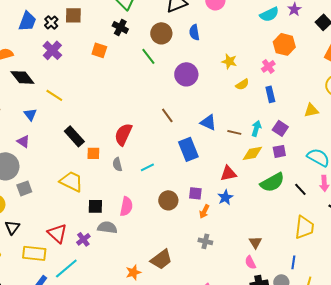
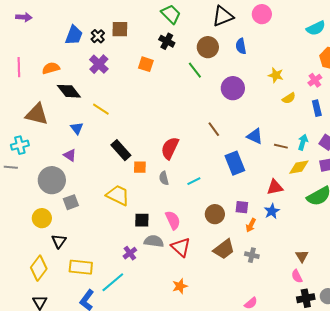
pink semicircle: (126, 206) -> (173, 220), turned -36
red triangle: (57, 233) -> (181, 247), moved
brown trapezoid: (161, 259) -> (224, 249), moved

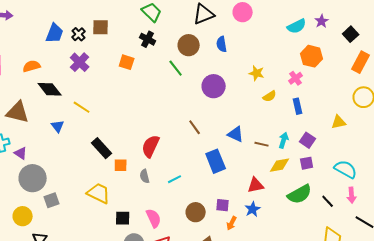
purple triangle: (70, 155) -> (21, 153), moved

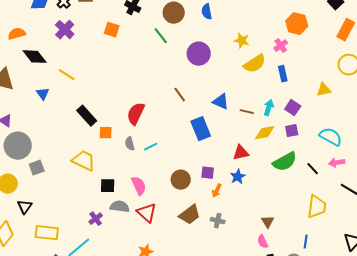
yellow semicircle: (270, 96) -> (255, 64), size x1.6
cyan line: (175, 179) -> (151, 147), moved
pink arrow: (352, 195) -> (337, 163), turned 84

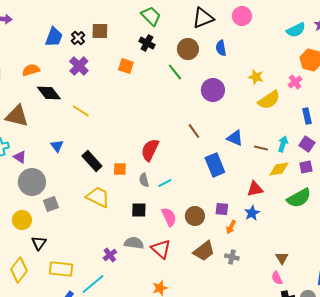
blue rectangle: (283, 74) -> (307, 116), moved
blue triangle: (43, 94) -> (57, 146), moved
black rectangle: (87, 116) -> (92, 161), moved
black square: (108, 186) -> (139, 210), moved
pink semicircle: (139, 186) -> (169, 217), moved

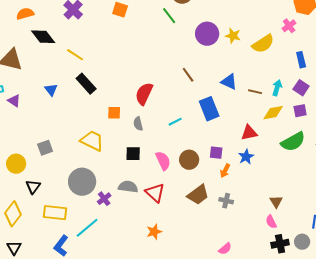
yellow star: (256, 77) -> (233, 36), moved
black rectangle: (92, 161) -> (86, 84), moved
gray circle: (32, 182) -> (82, 182), moved
cyan line: (165, 183) -> (175, 122), moved

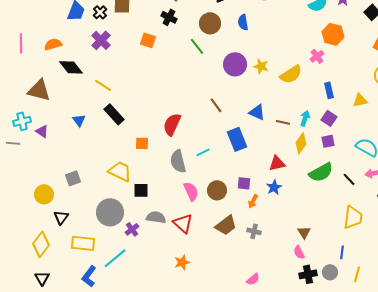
yellow diamond: (273, 113) -> (301, 143), turned -45
gray semicircle: (138, 124) -> (178, 161), moved, size x1.6
black square: (133, 154) -> (141, 190), moved

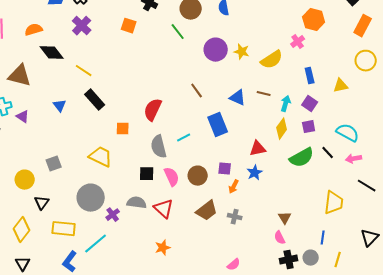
brown line: (283, 122) -> (264, 94), moved
black line: (349, 179) -> (328, 153), moved
black square: (141, 190) -> (147, 174), moved

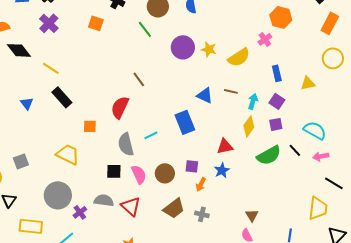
brown line: (197, 91) -> (139, 79), moved
yellow trapezoid: (334, 203) -> (318, 208), moved

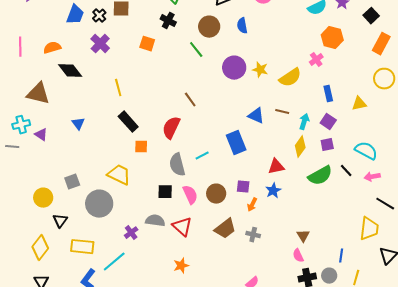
yellow line: (51, 68) -> (118, 88), moved, turned 42
black rectangle: (62, 97) -> (128, 122), moved
gray circle: (58, 195) -> (99, 204), moved

